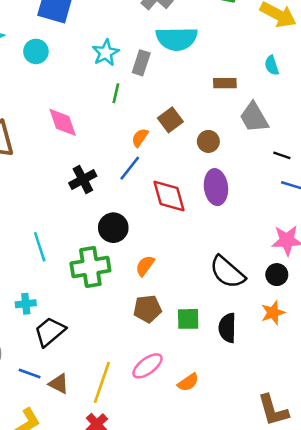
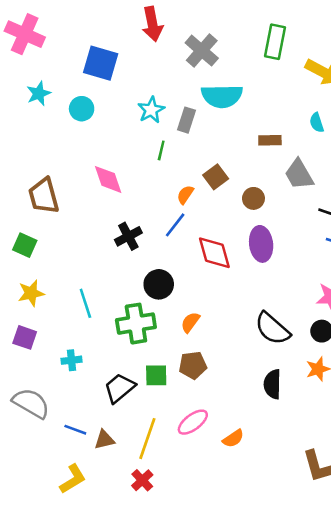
green square: (188, 319) -> (156, 375), moved
black trapezoid: (50, 332) -> (120, 388), moved
brown triangle: (59, 384) -> (104, 440), turned -40

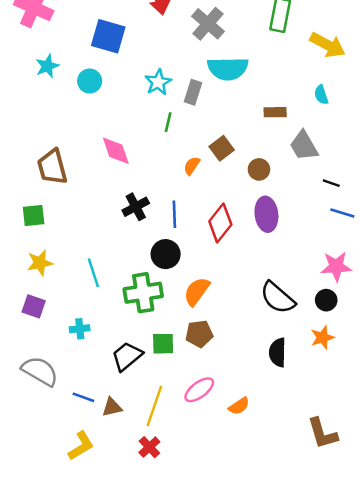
blue line: (175, 225) -> (174, 214), moved, turned -40
green square: (25, 245) -> (34, 215), turned -30
red diamond: (214, 253) -> (220, 223), turned 54
orange semicircle: (190, 322) -> (197, 291), size x1.4

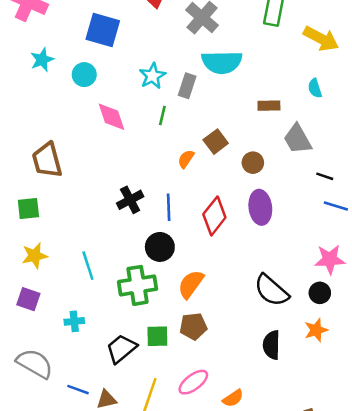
pink diamond: (116, 151) -> (111, 117), moved

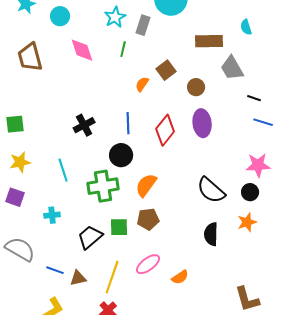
brown rectangle: (269, 106) -> (209, 41), size x1.5
brown trapezoid: (47, 160) -> (30, 57), moved
black cross: (130, 200) -> (84, 125), moved

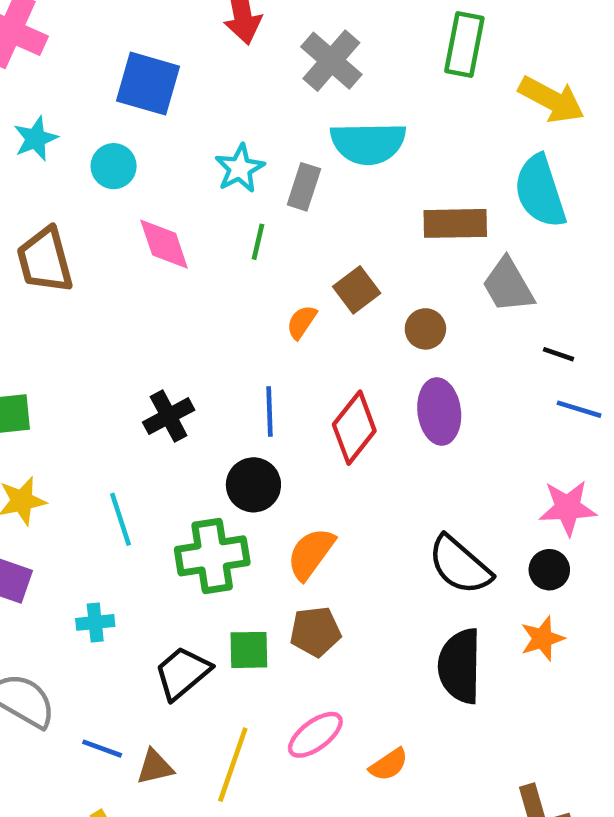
cyan semicircle: (246, 27) -> (540, 191), size x2.0
black semicircle: (211, 234) -> (460, 666), size x1.4

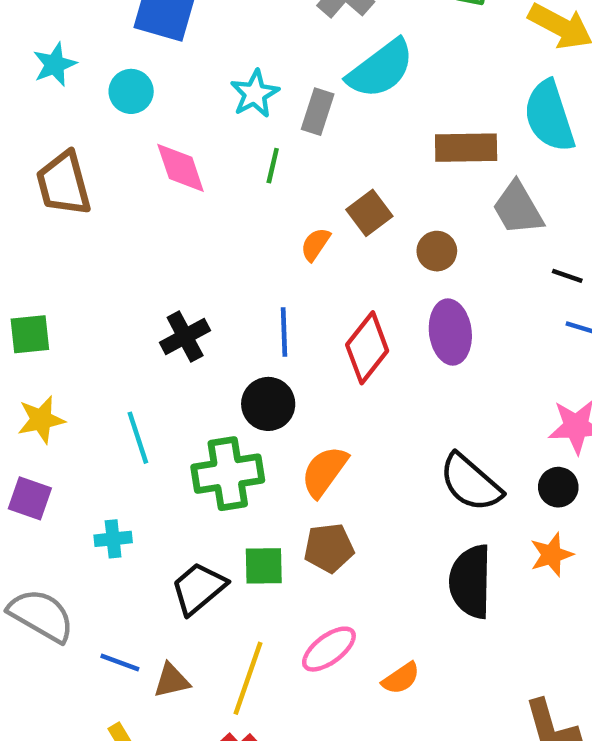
cyan semicircle: (368, 143) -> (381, 69), turned -36

